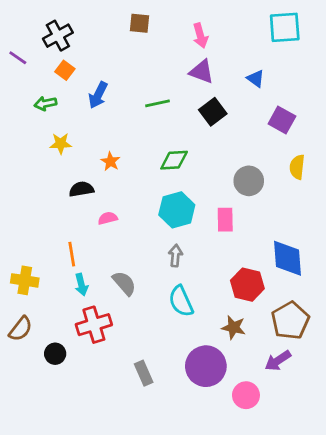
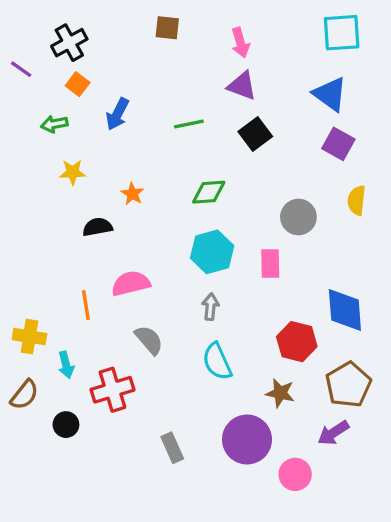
blue triangle: (256, 79) -> (330, 94), moved, size x1.6
pink semicircle: (108, 218) -> (131, 283), moved, size x1.6
cyan arrow: (81, 285) -> (66, 365), moved

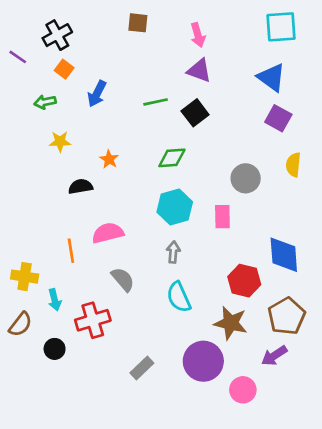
black square: (255, 134) -> (195, 113), moved
brown star: (280, 393) -> (231, 323), size x1.4
gray rectangle: (172, 448) -> (142, 368), turned 70

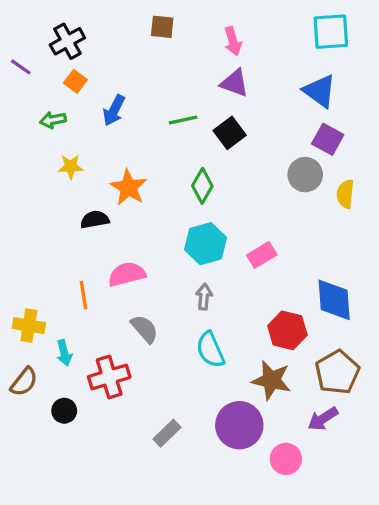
green diamond: (172, 158) -> (202, 186), turned -56
orange star: (109, 159) -> (128, 187), size x1.6
gray circle: (246, 178) -> (305, 175), moved
pink rectangle: (222, 217) -> (262, 255), turned 60

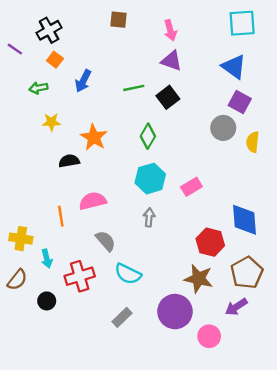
cyan semicircle: (210, 350) -> (128, 274), moved, turned -40

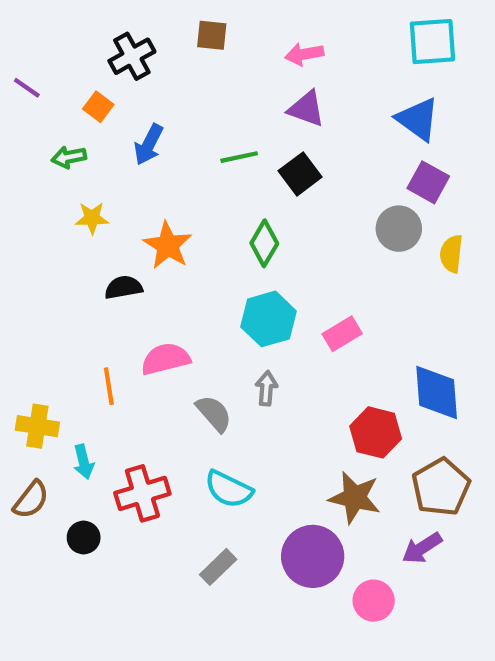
black cross: (49, 30) -> (132, 56), moved
pink arrow: (170, 30) -> (304, 54), turned 96
gray semicircle: (106, 241) -> (214, 414), moved

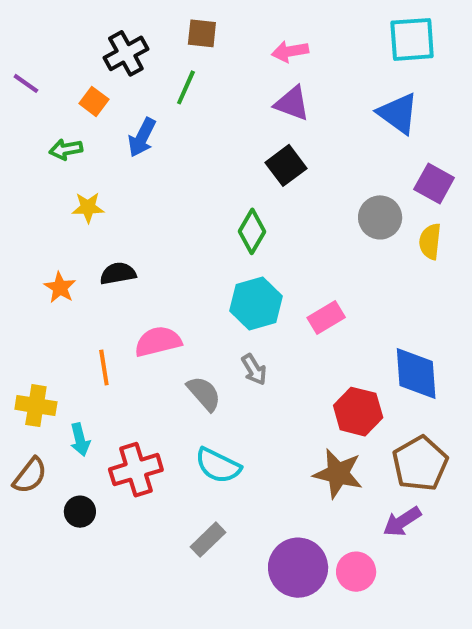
green line: (239, 157) -> (186, 87), moved, turned -54
purple square: (428, 182) -> (434, 183), moved
orange star: (168, 245) -> (60, 287), moved, size x0.7
gray arrow: (266, 388) -> (254, 370), turned 144
purple circle: (313, 556) -> (298, 568), moved

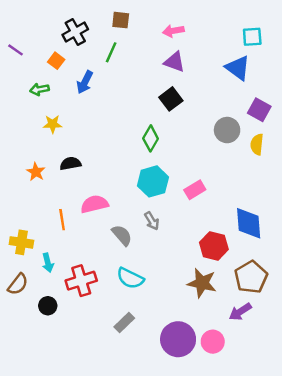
cyan square: (412, 39) -> (252, 37), moved, size x0.7

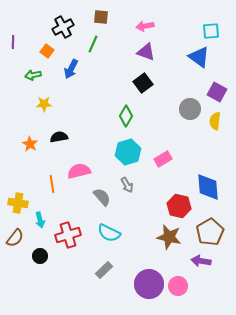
purple line: (15, 50) -> (13, 42), turned 56
purple arrow: (240, 312) -> (201, 261), turned 42

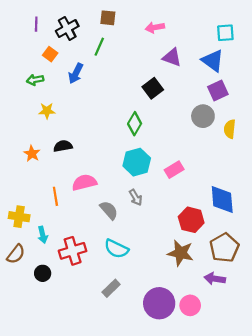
purple line: (13, 42) -> (36, 24), moved
purple triangle: (146, 52) -> (172, 57), moved
purple square: (217, 92) -> (218, 90), moved, turned 36

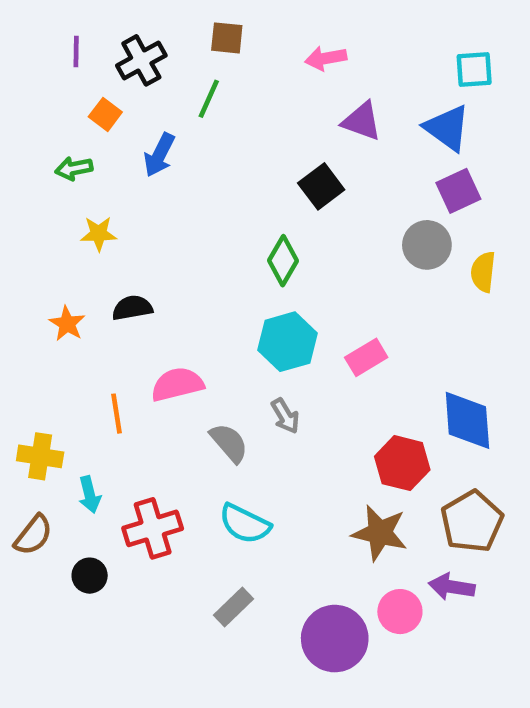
pink circle: (190, 305) -> (400, 612), moved

